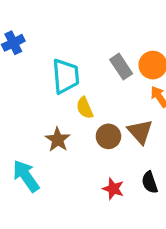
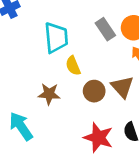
brown star: (58, 140) -> (49, 94), turned -30
red star: (113, 189) -> (98, 138), size x1.5

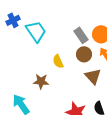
cyan trapezoid: (56, 38) -> (36, 31), moved, turned -30
brown circle: (94, 91) -> (84, 54), moved

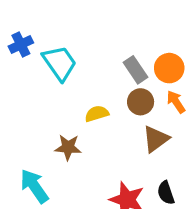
yellow semicircle: (58, 61) -> (97, 114), turned 96
brown triangle: (93, 76) -> (156, 139), turned 36

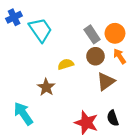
brown star: (68, 147) -> (46, 87), turned 30

